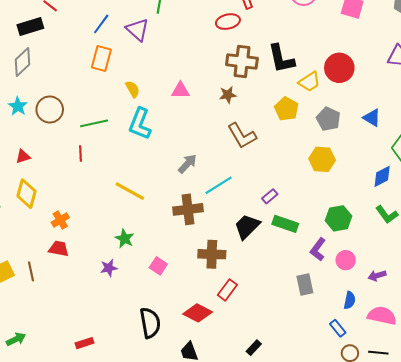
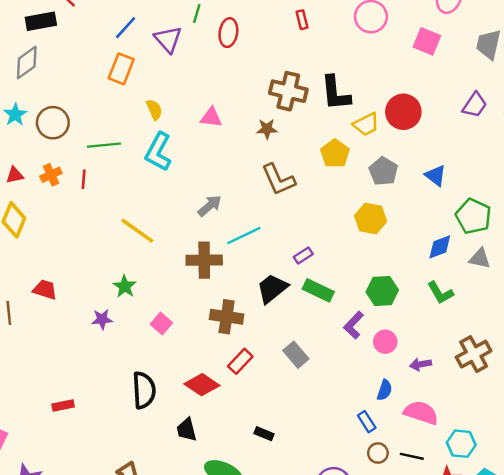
red ellipse: (228, 22) -> (228, 33), moved, turned -75
orange cross: (60, 220) -> (51, 175), moved
gray rectangle: (305, 284) -> (296, 355), moved, turned -35
black rectangle: (254, 348) -> (264, 434), turned 63

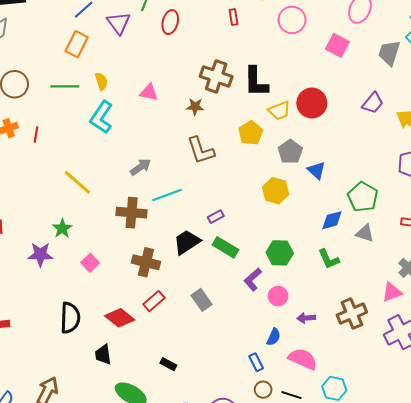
green line: (104, 145) -> (65, 86), moved
blue triangle: (435, 176) -> (317, 170), moved
purple star: (102, 319) -> (40, 254), size x1.4

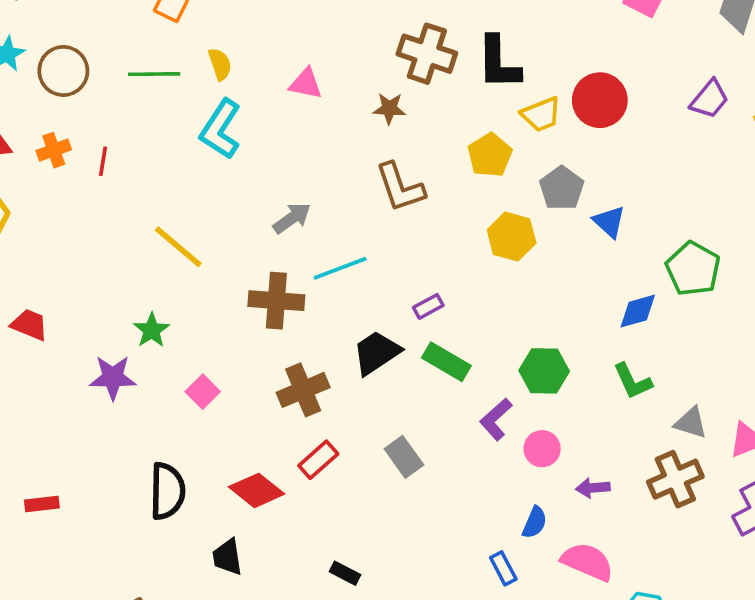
yellow hexagon: (276, 191) -> (512, 237), moved
gray triangle: (365, 233) -> (691, 423), moved
brown cross: (146, 262) -> (303, 390), turned -36

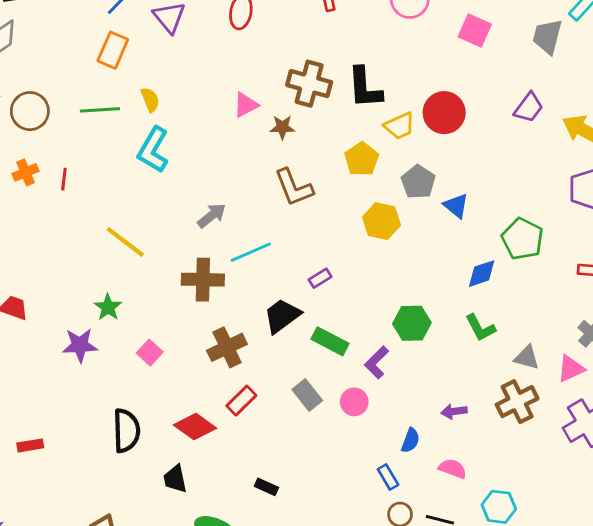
pink triangle: (306, 84) -> (246, 105), moved, turned -36
green rectangle: (446, 362) -> (330, 341), moved
pink circle: (542, 449) -> (354, 402), moved
pink semicircle: (587, 562) -> (453, 469), size x0.7

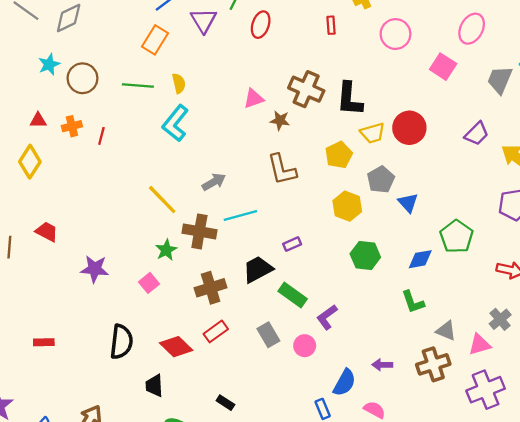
yellow line: (125, 242) -> (162, 200), moved
green star: (108, 307) -> (166, 250), moved
green hexagon: (412, 323) -> (365, 256), moved
blue semicircle: (410, 440) -> (345, 383), size x1.4

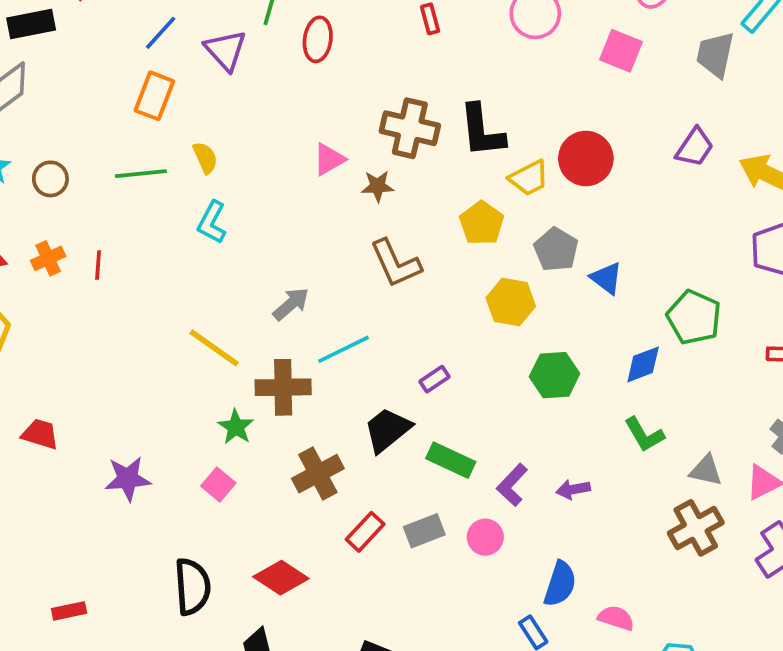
brown circle: (82, 78) -> (50, 179), size x0.7
cyan L-shape: (175, 123) -> (212, 222), size x0.7
red rectangle: (216, 331) -> (365, 532), moved
gray rectangle: (268, 335) -> (424, 531), turned -70
purple arrow: (382, 365) -> (573, 489), moved

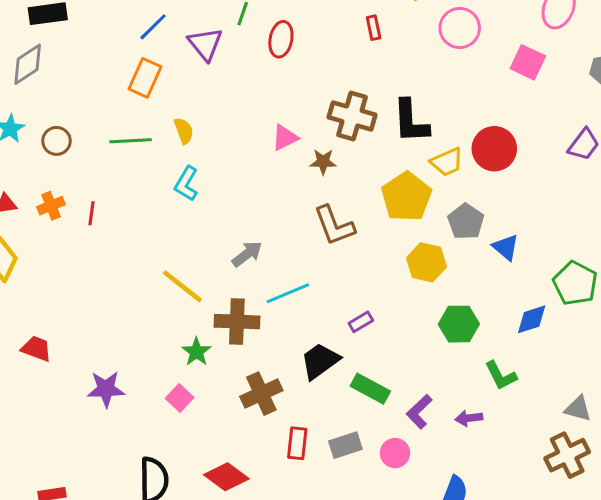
yellow pentagon: (482, 223) -> (406, 197), size x1.4
green L-shape: (644, 435) -> (501, 376), moved
red rectangle: (365, 532) -> (297, 443), turned -40

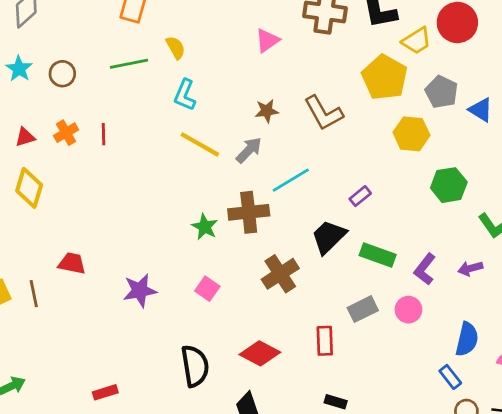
brown star: (323, 162) -> (267, 111), moved
yellow line: (182, 286) -> (200, 144), moved
green star: (196, 352) -> (205, 227), moved
red rectangle: (297, 443) -> (325, 341), moved

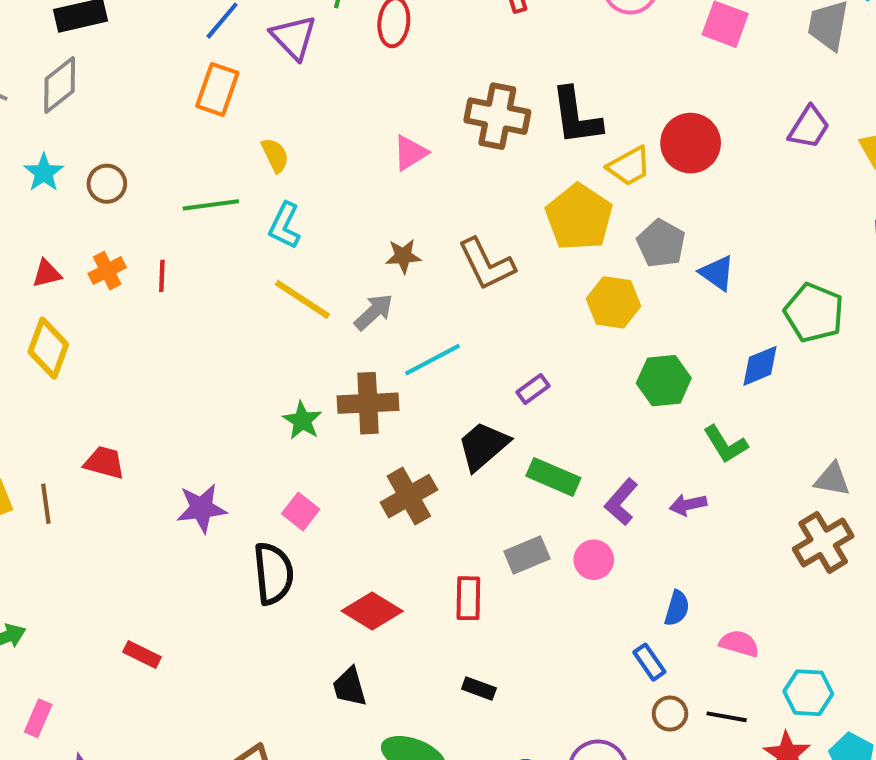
green line: (129, 64) -> (211, 205), moved
blue semicircle: (467, 339) -> (677, 608), size x0.7
black semicircle: (195, 366) -> (273, 573), moved
red rectangle: (105, 392) -> (142, 655), turned 40

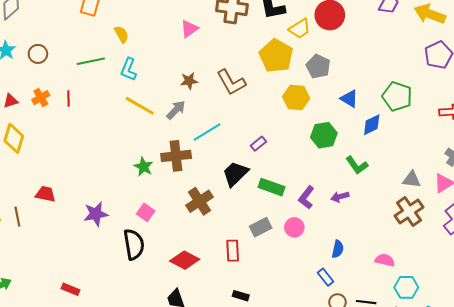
blue triangle: (717, 273) -> (349, 99), moved
pink semicircle: (739, 644) -> (385, 260), moved

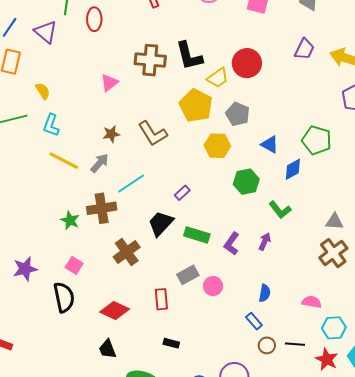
purple arrow: (340, 197) -> (265, 242), turned 132
pink circle: (294, 227) -> (213, 286), moved

